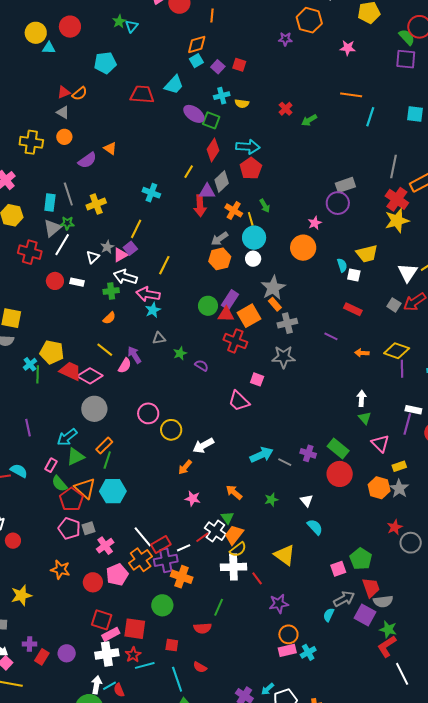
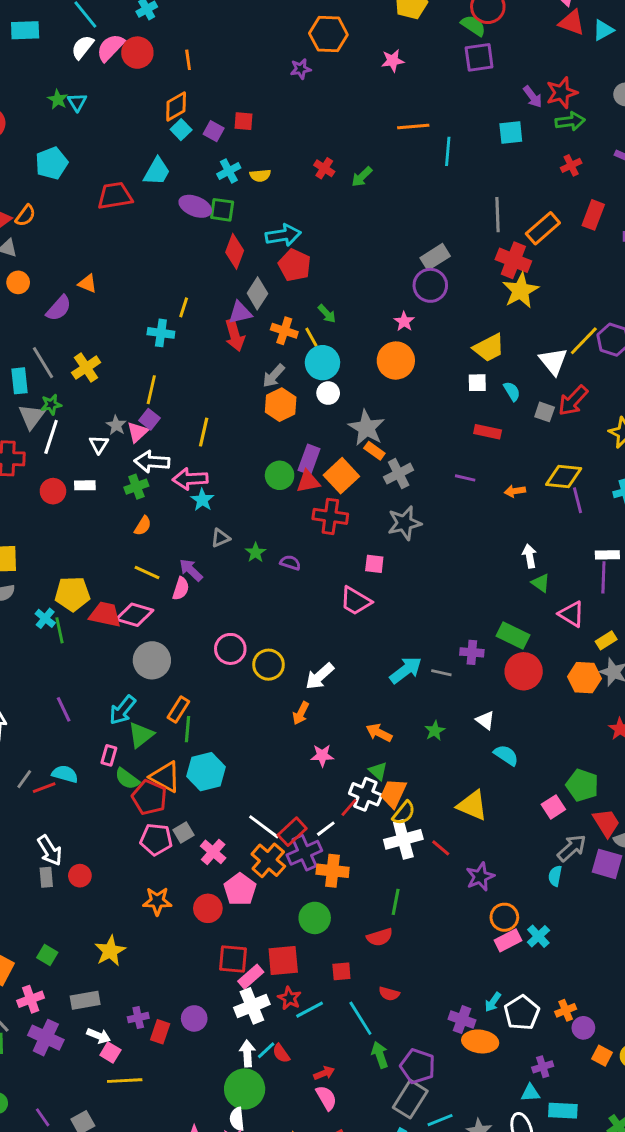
yellow line: (189, 172) -> (184, 307), moved
cyan semicircle: (342, 265) -> (512, 391), moved

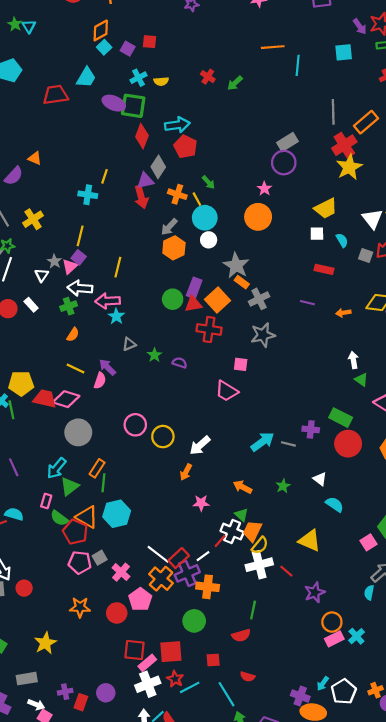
green square: (222, 210) -> (133, 106), size x1.4
red cross: (513, 260) -> (344, 145), turned 35
white rectangle: (85, 485) -> (31, 305), turned 48

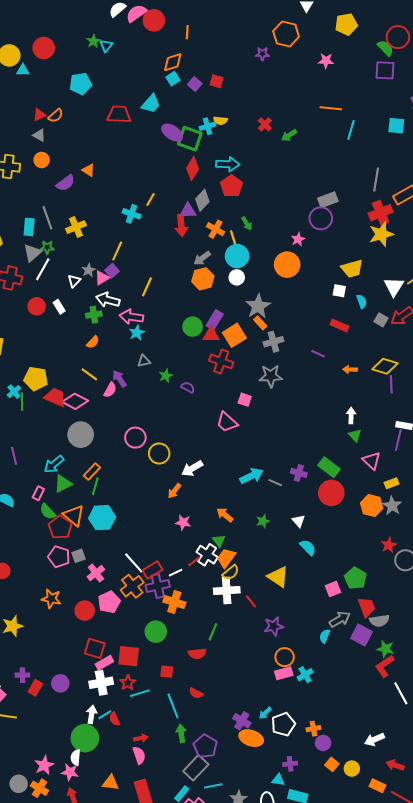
cyan cross: (138, 78) -> (208, 126), moved

